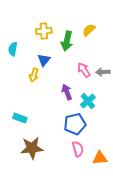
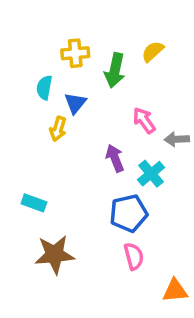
cyan semicircle: (13, 49) -> (44, 88), moved
gray arrow: (103, 72) -> (177, 139), moved
orange triangle: (100, 158) -> (175, 291), moved

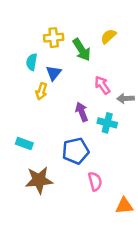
green arrow: (115, 70) -> (82, 50), turned -45
cyan cross: (151, 174) -> (107, 123), turned -36
blue pentagon: (129, 213) -> (76, 151), moved

